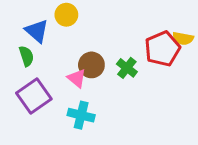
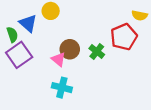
yellow semicircle: (183, 38) -> (140, 15), moved
green semicircle: (26, 56) -> (12, 35), moved
purple square: (34, 96) -> (19, 55), moved

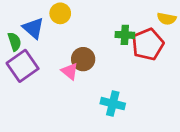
green cross: (97, 51) -> (125, 35), moved, turned -35
cyan cross: (62, 88) -> (113, 104), moved

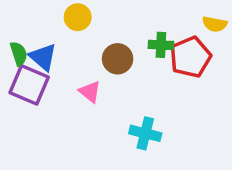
blue triangle: (33, 28) -> (43, 57), moved
brown circle: (83, 59) -> (118, 59), moved
purple square: (23, 66) -> (29, 85), turned -32

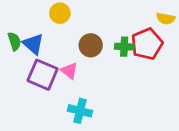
green cross: (161, 45) -> (124, 47), moved
purple square: (29, 85) -> (43, 75), moved
cyan cross: (145, 133) -> (80, 111), moved

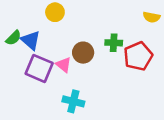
green semicircle: (14, 41) -> (13, 38), turned 63
red pentagon: (147, 44) -> (138, 56), moved
brown circle: (91, 45) -> (83, 53), moved

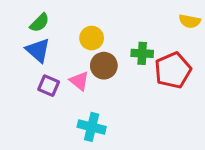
yellow circle: (55, 12) -> (92, 38), moved
green semicircle: (13, 38) -> (39, 23), moved
purple square: (39, 68) -> (49, 86), size x0.6

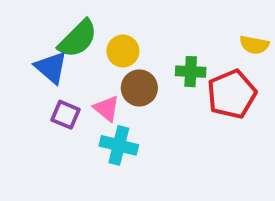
yellow semicircle: (190, 21) -> (254, 45), moved
green semicircle: (39, 23) -> (78, 39), moved, size x1.5
cyan cross: (92, 127) -> (119, 145), moved

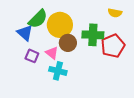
yellow semicircle: (254, 45) -> (115, 13), moved
yellow circle: (123, 51) -> (60, 25), size x1.6
green cross: (191, 72) -> (93, 35), size x1.5

